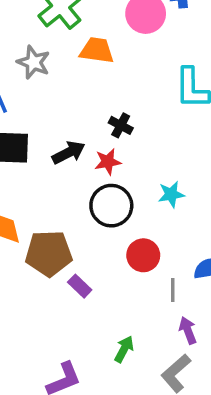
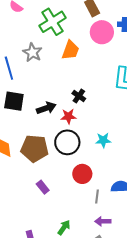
orange trapezoid: (97, 50) -> (70, 50), turned 95
brown pentagon: (49, 253) -> (34, 148), moved
purple arrow: (188, 330) -> (103, 221), turned -77

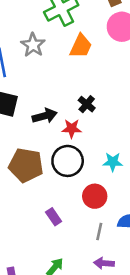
red circle: (82, 174) -> (95, 196), moved
purple rectangle: (43, 187) -> (54, 217), moved

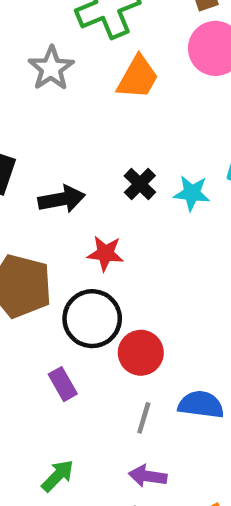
red star: (72, 129) -> (105, 253), moved
black circle: (68, 161) -> (92, 319), moved
cyan star: (113, 162) -> (192, 193), moved

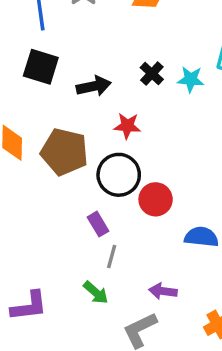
gray line: (144, 418) -> (112, 256), moved
green arrow: (58, 476) -> (96, 293), turned 88

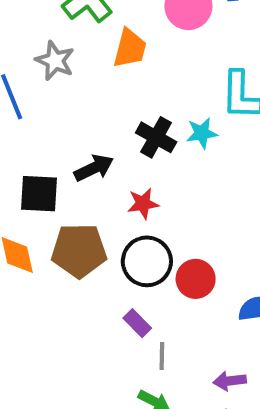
black square: (41, 67) -> (39, 194), moved
black cross: (152, 74) -> (156, 137), size x1.4

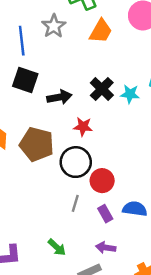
black square: (39, 194) -> (25, 80), moved
purple rectangle: (137, 323) -> (105, 214), moved
gray line: (162, 356) -> (75, 203), moved

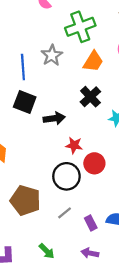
black cross: (102, 89) -> (90, 97), moved
brown pentagon: (37, 144) -> (25, 200), moved
red circle: (102, 181) -> (94, 163), moved
gray line: (75, 203) -> (65, 213), turned 32

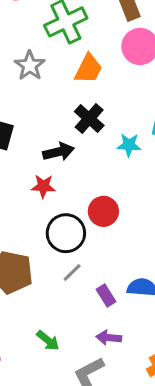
black arrow: (54, 118) -> (58, 152), moved
red star: (74, 145) -> (43, 186), moved
gray line: (65, 213) -> (72, 273), moved

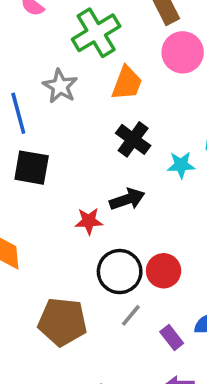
black arrow: (58, 152) -> (127, 199), moved
red circle: (103, 211) -> (164, 271), moved

